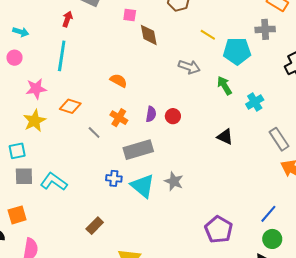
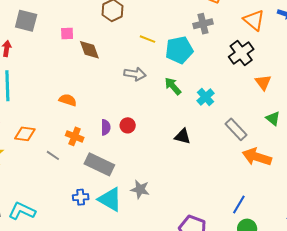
gray rectangle: (138, 150) -> (99, 164), turned 52

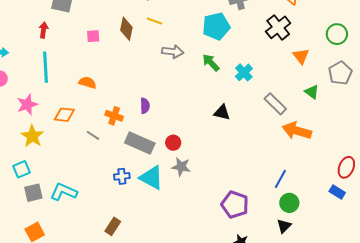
pink square: (67, 34) -> (93, 36), moved
yellow line: (148, 39) -> (155, 21), moved
brown diamond: (89, 50) -> (126, 29), turned 35
orange semicircle: (68, 100) -> (87, 83), moved
red circle: (128, 125) -> (173, 143), moved

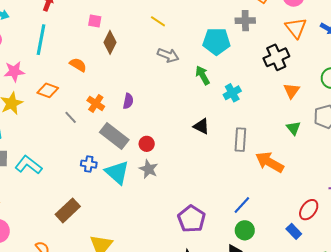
brown diamond: (126, 29) -> (110, 42), moved
gray rectangle: (275, 104) -> (240, 140), moved, turned 35
brown rectangle: (113, 226) -> (68, 210), size x1.4

